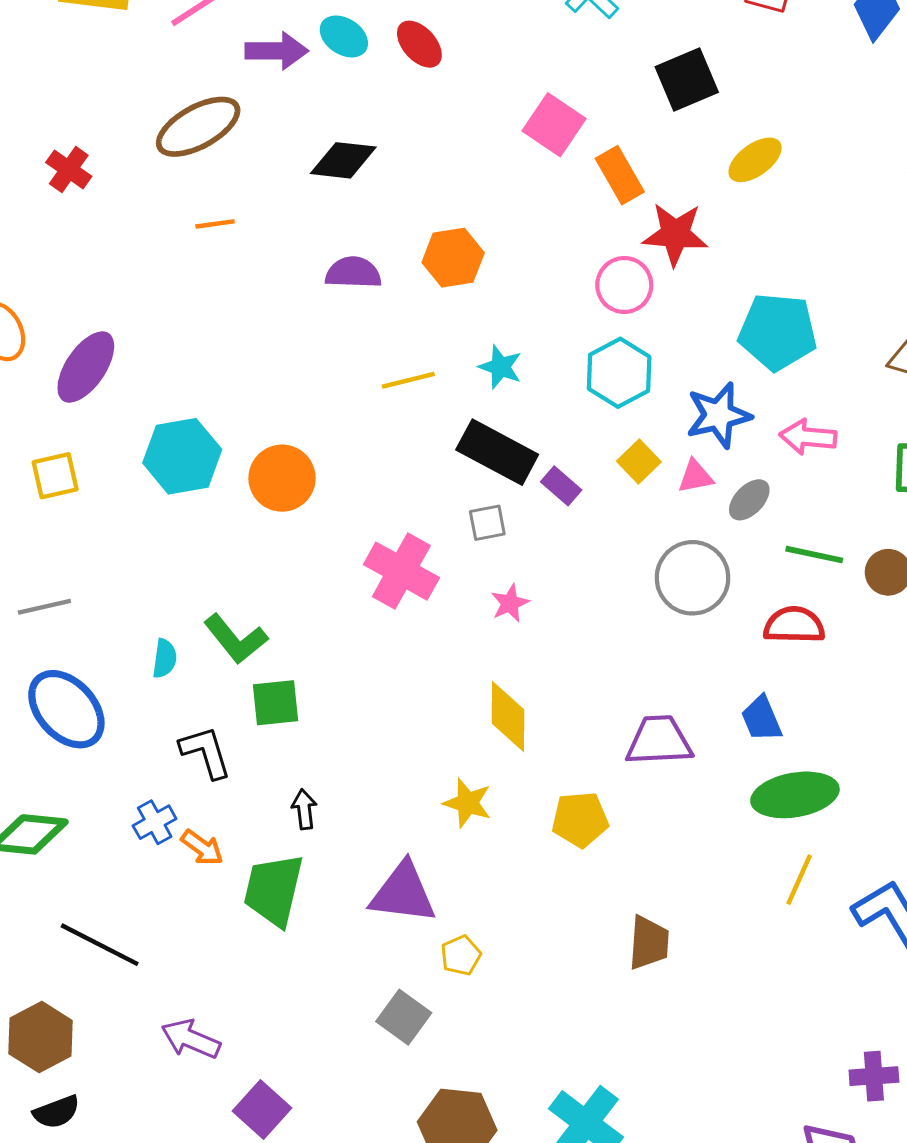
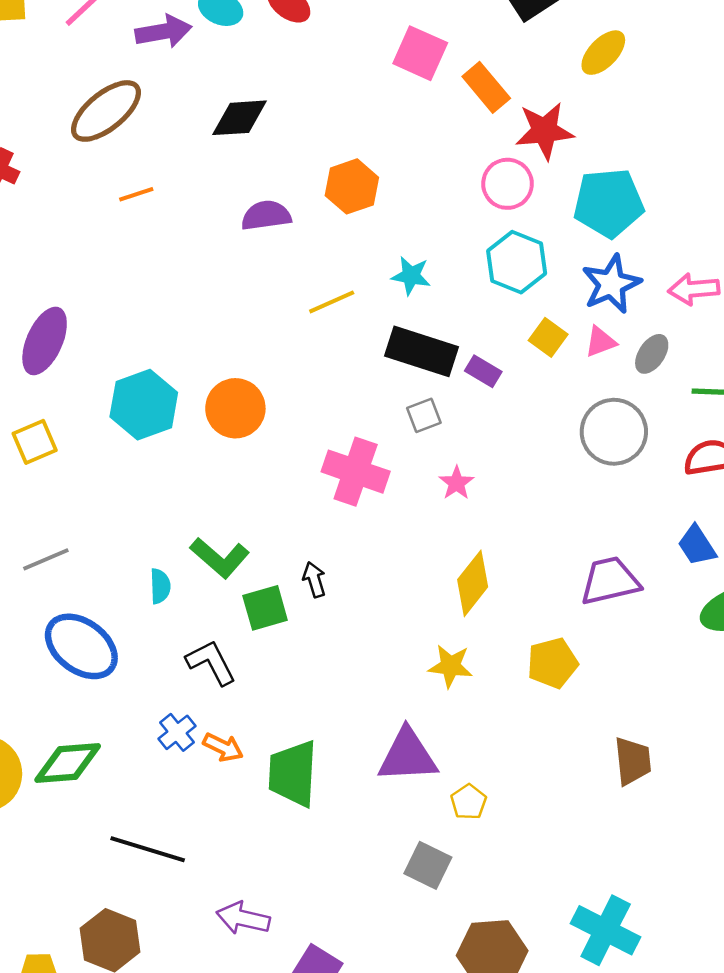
cyan pentagon: (778, 332) -> (609, 203), moved
yellow diamond: (508, 716) -> (473, 583), turned 48
black arrow: (304, 809) -> (314, 580), moved

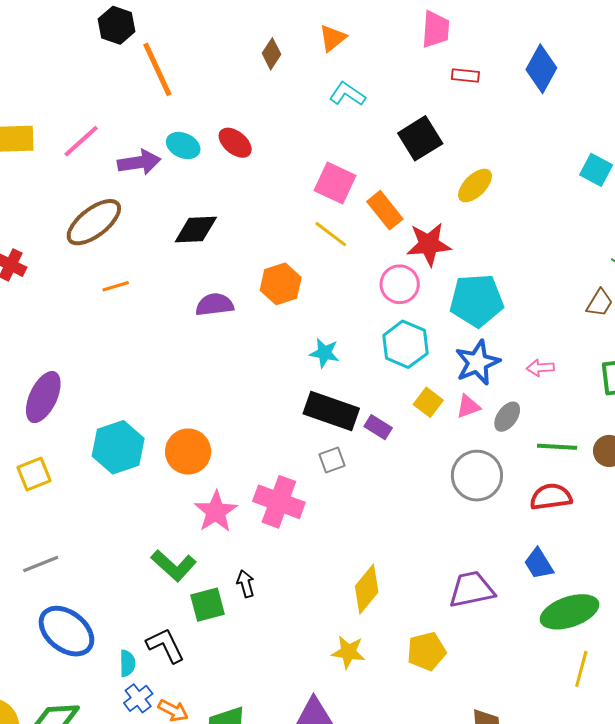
pink arrow: (694, 289) -> (540, 368), size x0.7
yellow line: (332, 302) -> (331, 234), moved, turned 60
pink star: (456, 483) -> (216, 512), moved, size x1.6
cyan semicircle: (160, 586) -> (127, 663), moved

